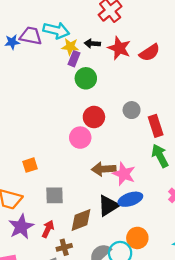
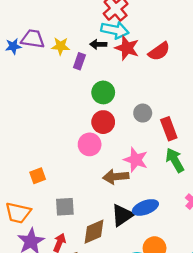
cyan arrow: (56, 30) -> (115, 30), moved
yellow star: (70, 47) -> (61, 46), moved
green circle: (86, 78) -> (103, 92), moved
pink star: (124, 174) -> (136, 160), moved

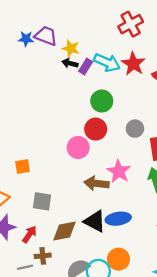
cyan arrow: (115, 30) -> (107, 62), moved
black arrow: (98, 44) -> (70, 63), moved
black triangle: (122, 215) -> (95, 221), turned 50

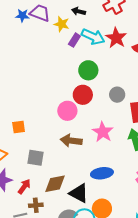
black arrow: (70, 63) -> (79, 11), moved
brown arrow: (96, 183) -> (71, 141), moved
black triangle: (95, 221) -> (79, 193), moved

